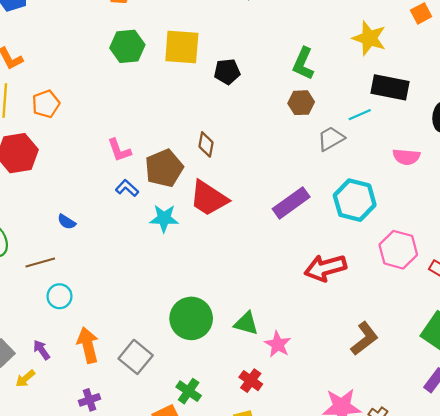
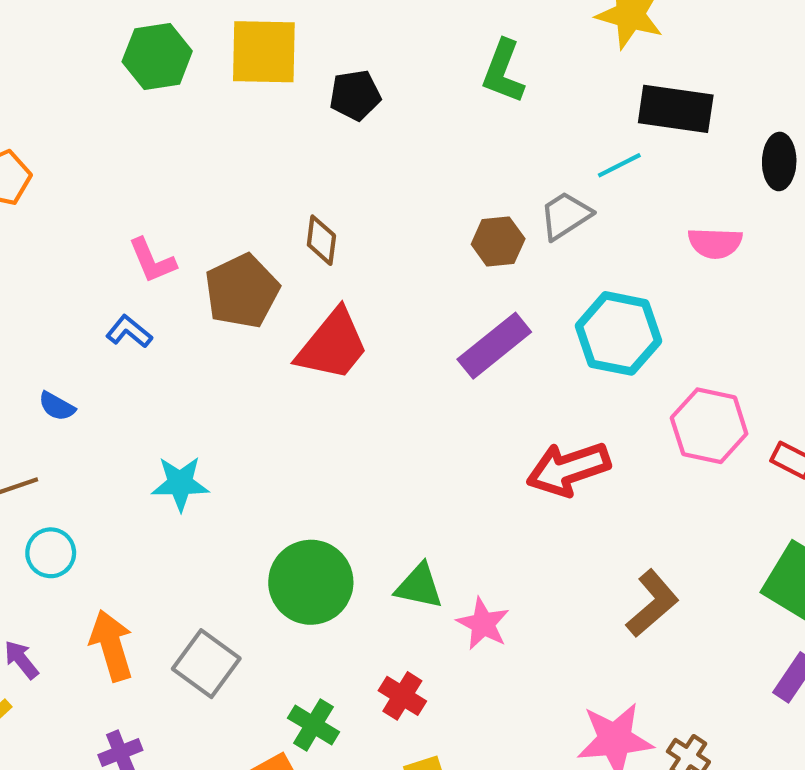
brown hexagon: (301, 103) -> (498, 242), moved
blue L-shape: (127, 188) -> (129, 332), moved
red trapezoid: (209, 198) -> (333, 345), turned -81
cyan star: (164, 218) -> (180, 483), moved
red cross: (251, 381) -> (402, 696), moved

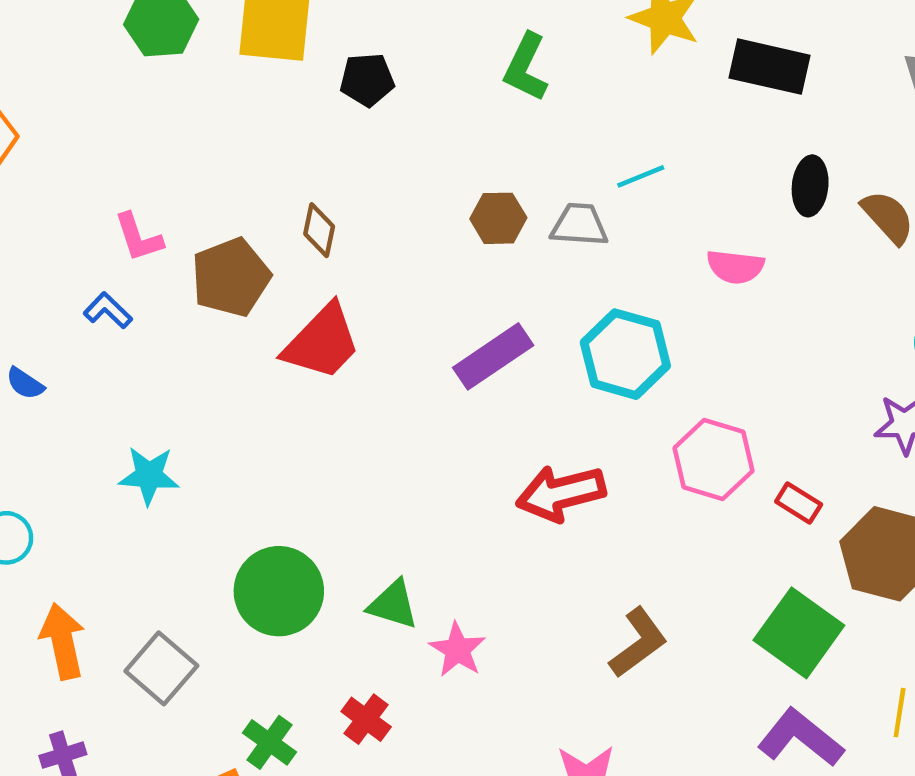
black rectangle: (676, 109) -> (770, 67), moved
gray trapezoid: (565, 216) -> (579, 225), turned 32
brown hexagon: (498, 242) -> (498, 218), moved

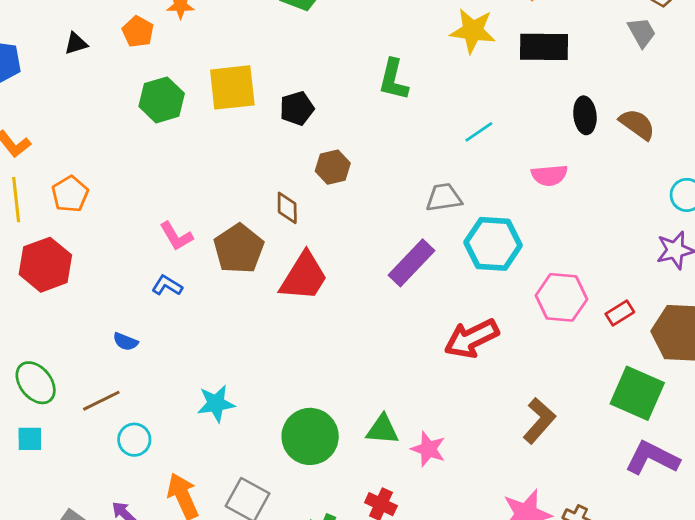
brown hexagon: (498, 218) -> (333, 167), moved
gray trapezoid: (579, 225) -> (444, 197), moved
cyan star: (149, 475) -> (216, 403), moved
red rectangle: (799, 503) -> (620, 313), turned -52

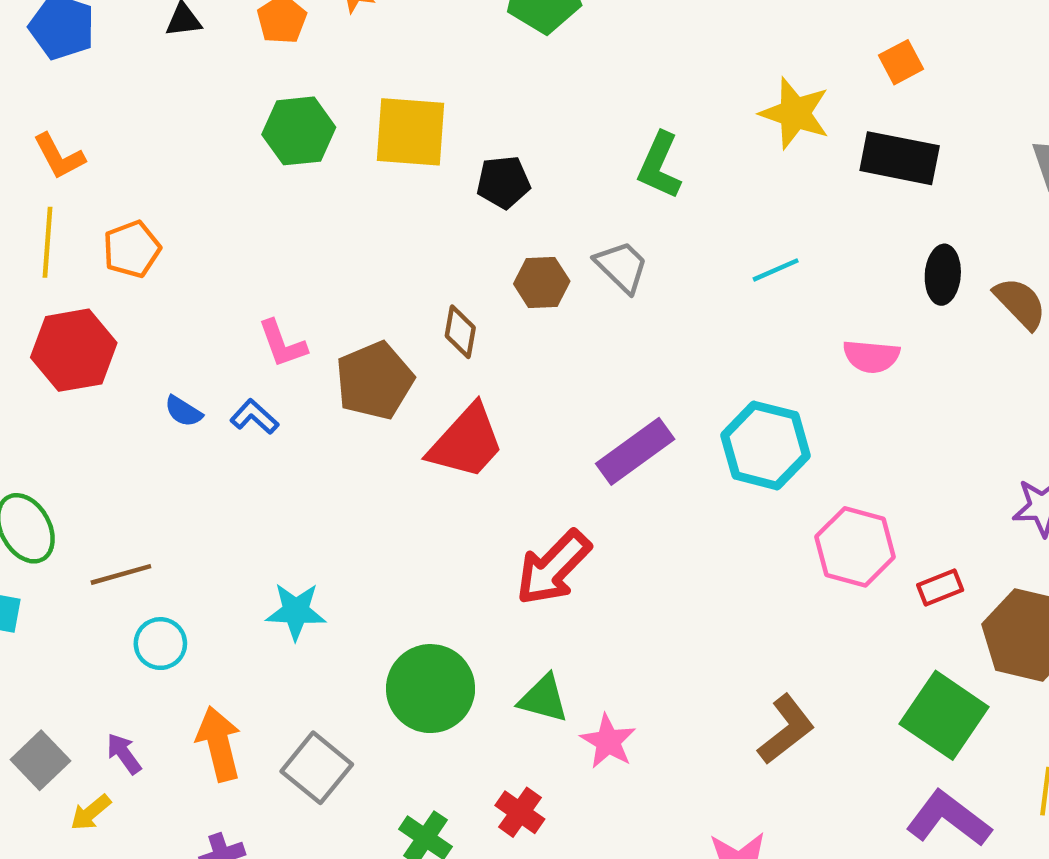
gray trapezoid: (444, 197) -> (622, 267), moved, turned 42
red arrow: (472, 338) -> (553, 568), moved, turned -30
blue semicircle: (126, 342) -> (183, 411), moved

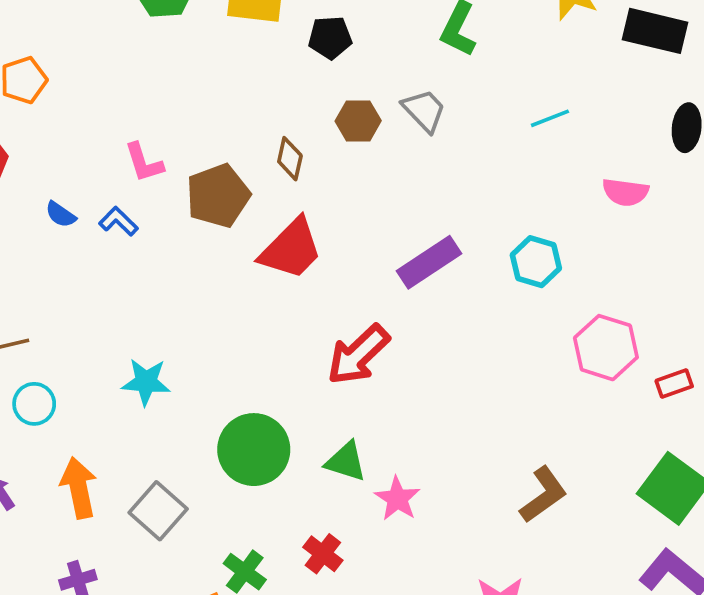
cyan hexagon: (765, 445) -> (536, 262), size x0.7

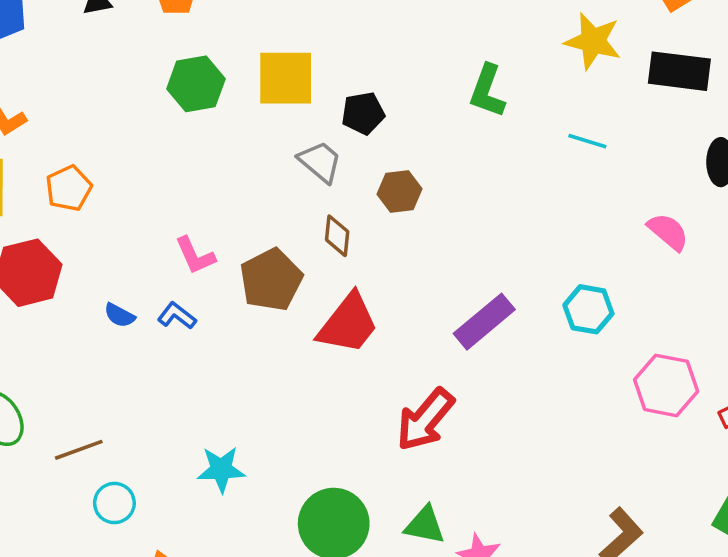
gray trapezoid: (424, 111) -> (320, 162), moved
cyan line: (550, 118) -> (587, 141), moved, turned 45
pink semicircle: (625, 192) -> (668, 232), turned -141

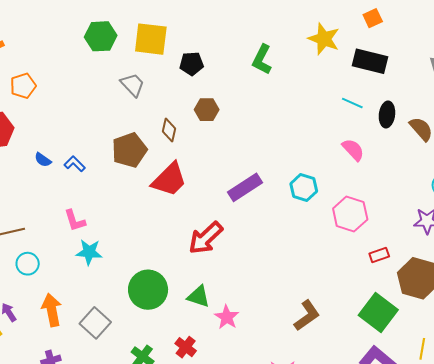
cyan line: (587, 141) -> (352, 103), moved
gray trapezoid: (320, 162) -> (133, 85), moved
pink L-shape: (195, 256) -> (75, 220), moved
pink hexagon: (666, 385) -> (350, 214), moved

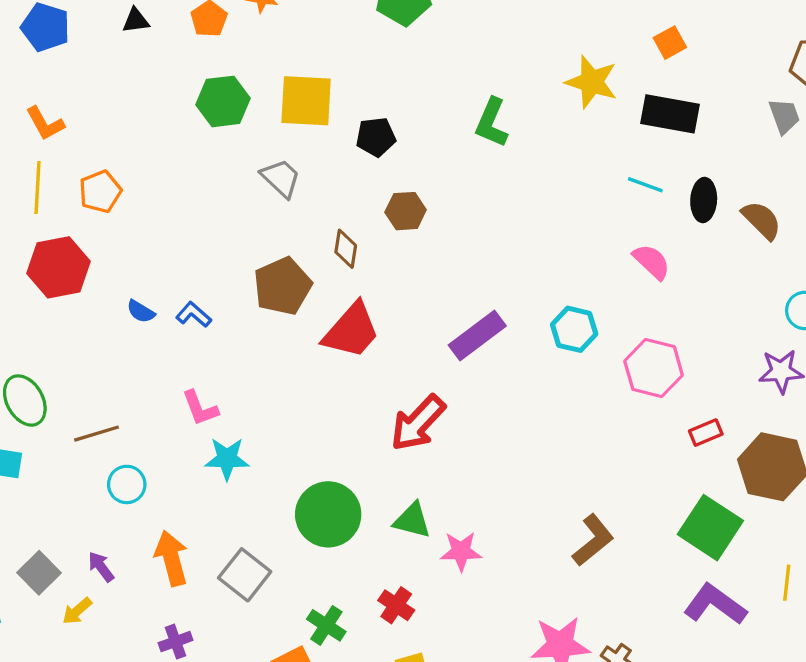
pink star: (227, 317) -> (461, 551), turned -30

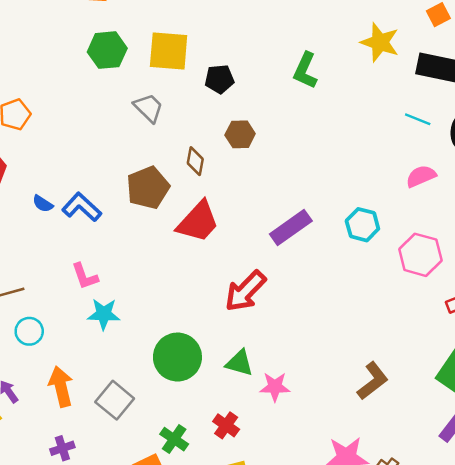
pink semicircle: (652, 262) -> (421, 176), turned -68
blue L-shape: (194, 315) -> (82, 207), size x1.5

